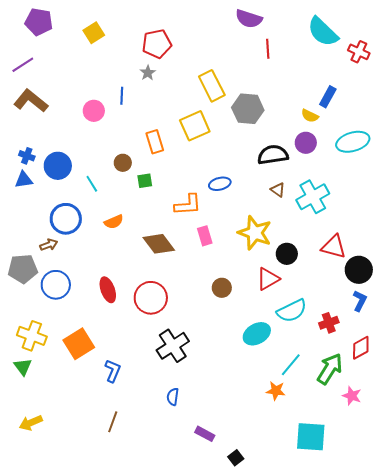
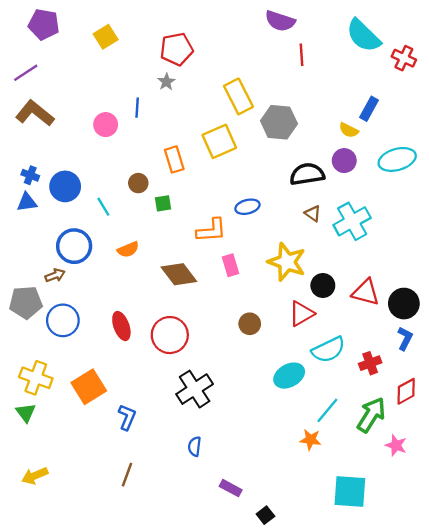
red triangle: (334, 247) -> (366, 292), moved

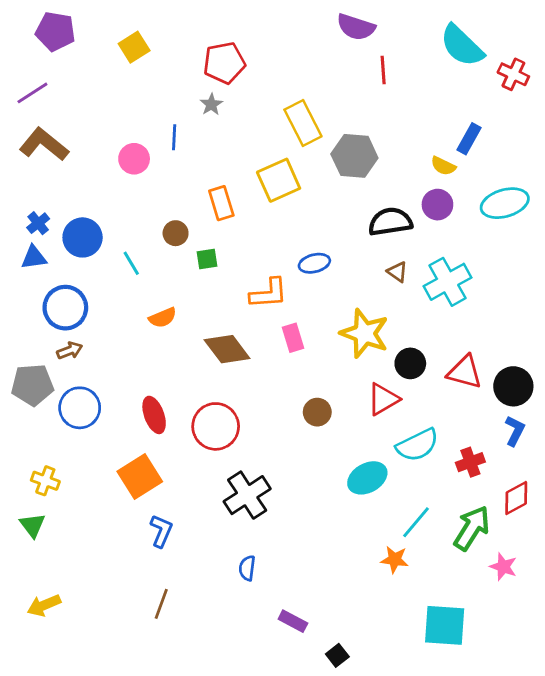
blue cross: (30, 175) -> (38, 223), turned 30
blue circle: (74, 246) -> (65, 308), moved
yellow cross: (36, 378) -> (45, 481), size x0.7
orange square: (89, 387) -> (140, 477), moved

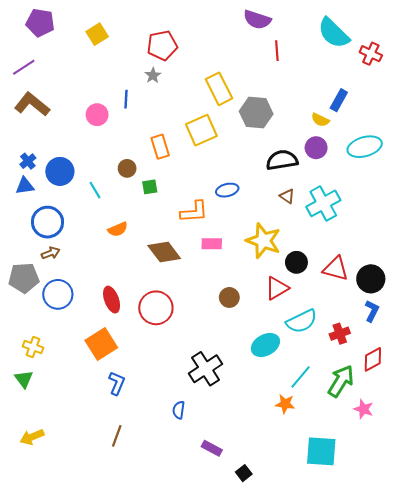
pink rectangle: (293, 338) -> (212, 244), turned -72
black cross: (247, 495) -> (206, 369), moved

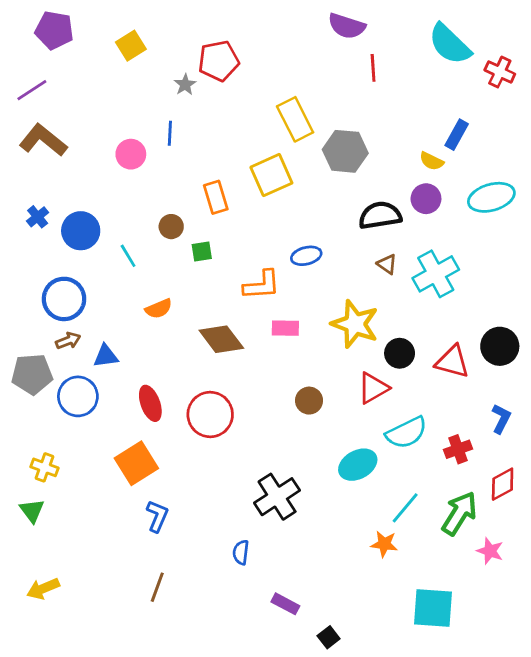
gray star: (153, 75) -> (185, 85), moved
blue triangle: (25, 186) -> (106, 356), moved
black circle: (371, 279) -> (500, 346), moved

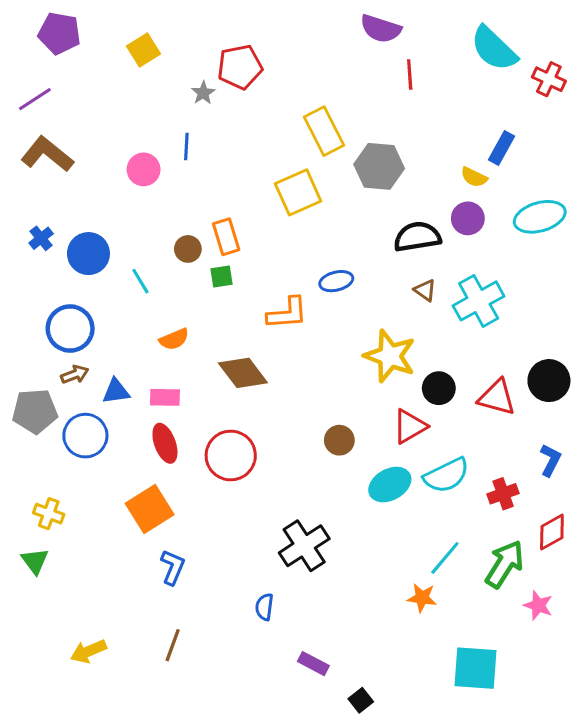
orange rectangle: (216, 197) -> (226, 237), moved
pink rectangle: (285, 328) -> (165, 397), moved
cyan ellipse: (358, 465) -> (390, 485), moved
yellow arrow: (43, 589) -> (88, 651), moved

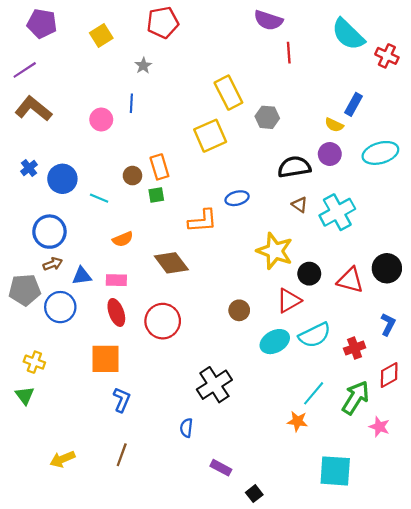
red pentagon: (240, 67) -> (163, 22), moved
gray hexagon: (379, 166) -> (267, 117), size x0.7
cyan line: (140, 281) -> (99, 198), turned -36
orange square: (150, 509) -> (106, 359), turned 32

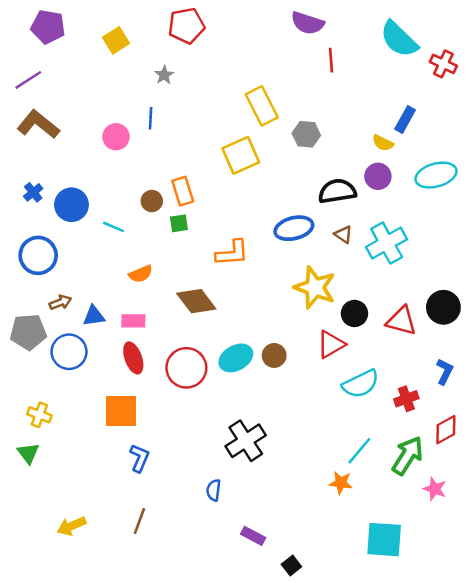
blue ellipse: (237, 198) -> (294, 228), moved, size x1.4
blue circle: (49, 232) -> (38, 255), moved
cyan ellipse: (275, 342) -> (236, 358), moved

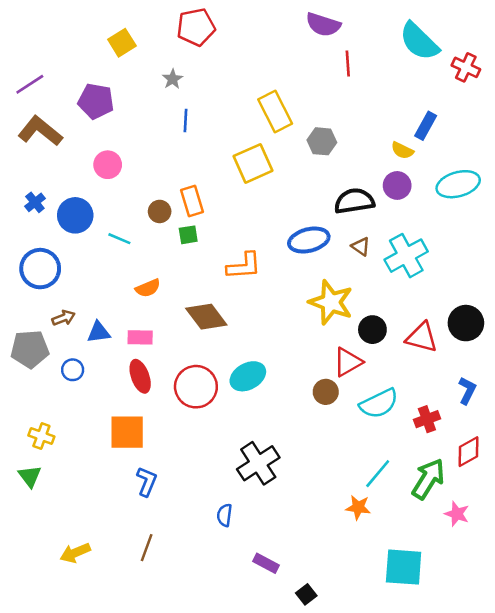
purple pentagon: (48, 27) -> (96, 101), moved
blue line: (151, 118) -> (186, 121), moved
pink circle: (116, 137) -> (108, 165), moved
blue circle: (69, 352) -> (73, 370), size x0.6
brown circle: (274, 355) -> (326, 392), moved

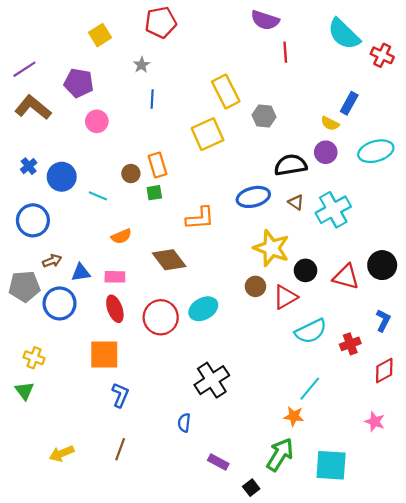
pink circle: (108, 165) -> (97, 121), moved
blue circle: (73, 370) -> (60, 303), size x1.8
brown circle: (326, 392) -> (255, 286), moved
green arrow: (428, 479) -> (280, 455), moved

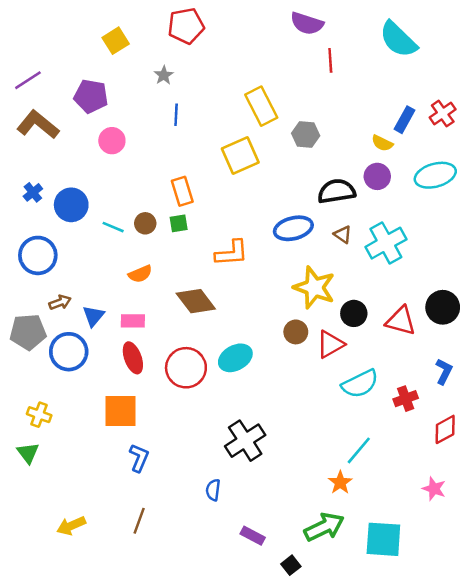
red cross: (382, 55) -> (443, 113), moved, turned 30
brown circle: (131, 174) -> (145, 223), moved
blue triangle: (81, 273) -> (93, 316), turned -42
orange star: (294, 416) -> (340, 483), turned 30
green arrow: (280, 455) -> (324, 527), turned 32

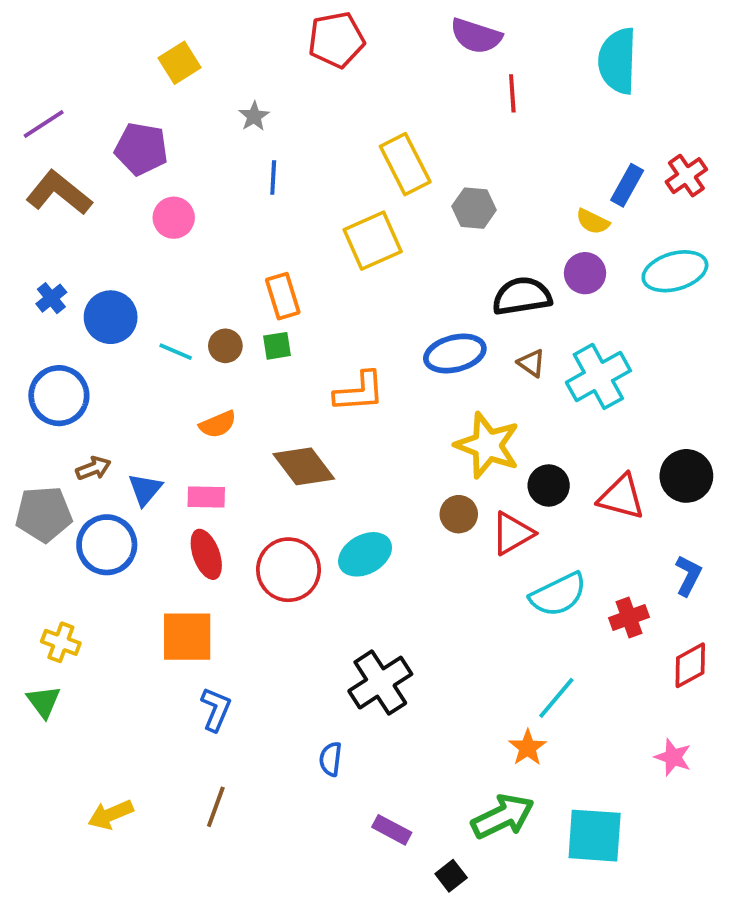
red pentagon: (186, 26) -> (336, 40), moved
cyan semicircle: (398, 39) -> (618, 61), turned 48

